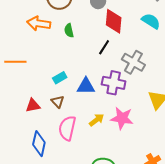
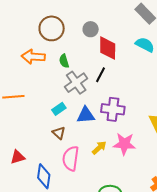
gray cross: (133, 62) -> (76, 83), moved, turned 30
red triangle: (33, 105) -> (18, 157), moved

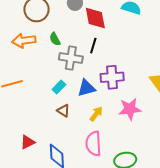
gray cross: (76, 83) -> (71, 58), turned -35
yellow arrow: (99, 148) -> (96, 114), moved
pink semicircle: (71, 158) -> (93, 144), moved

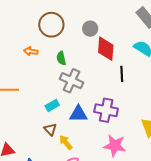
orange arrow: (24, 41) -> (31, 51), size x0.6
black line: (93, 46) -> (122, 74), moved, turned -35
yellow arrow: (96, 114) -> (66, 142), moved, turned -91

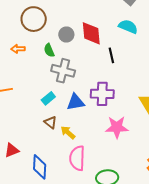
gray circle: (90, 29) -> (66, 34), moved

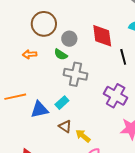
gray circle: (66, 34) -> (69, 39), moved
green semicircle: (49, 50) -> (61, 54), turned -32
purple cross: (102, 94) -> (116, 96), turned 30
blue triangle: (76, 102) -> (39, 110), moved

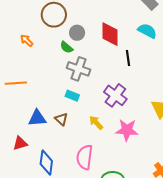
orange arrow: (30, 54) -> (27, 41), moved, turned 40
cyan rectangle: (62, 103) -> (72, 96), moved, turned 56
blue triangle: (39, 110) -> (37, 118), moved
yellow arrow: (83, 136) -> (96, 123), moved

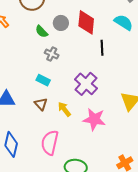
gray circle: (77, 33) -> (61, 23), moved
gray cross: (78, 69) -> (52, 54), size x0.6
brown triangle: (61, 119) -> (41, 104), moved

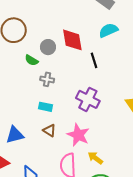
cyan semicircle: (124, 22) -> (108, 30), turned -42
yellow arrow: (64, 109) -> (95, 158), moved
pink star: (94, 119) -> (78, 135), moved, turned 30

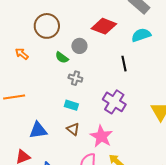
red diamond: (72, 40) -> (104, 26), moved, turned -65

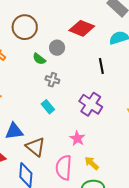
cyan rectangle: (71, 105) -> (48, 107), turned 32
brown triangle: (73, 129) -> (35, 147), moved, size x1.5
pink star: (101, 136) -> (77, 138), size x0.7

